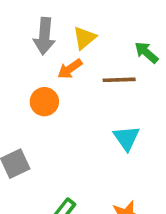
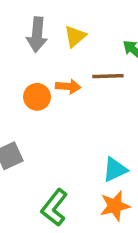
orange arrow: (70, 69) -> (68, 86), moved, turned -140
cyan triangle: (126, 138) -> (115, 170), moved, turned 40

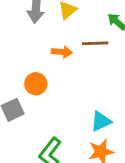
orange circle: (37, 97) -> (36, 84), moved

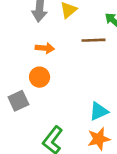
orange arrow: (62, 52) -> (45, 48), moved

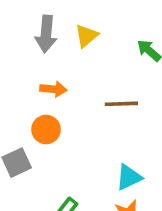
brown line: (93, 40) -> (121, 104), moved

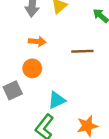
cyan triangle: (129, 177) -> (57, 100), moved

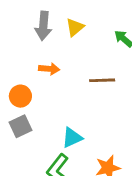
orange circle: (32, 68) -> (20, 96), moved

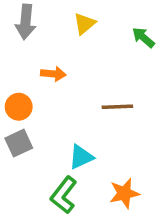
gray arrow: (43, 26) -> (26, 22), moved
brown line: (102, 80) -> (117, 107), moved

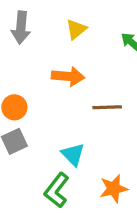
orange arrow: (53, 74) -> (68, 76), moved, size x1.4
cyan triangle: (81, 157) -> (73, 154), turned -50

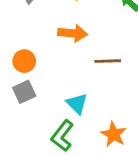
orange star: (114, 189) -> (114, 134), turned -30

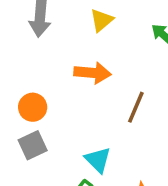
brown line: (108, 61) -> (136, 107), turned -65

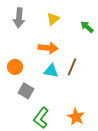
gray square: (33, 145) -> (26, 91), moved, turned -35
cyan triangle: (98, 160) -> (51, 71), moved, turned -35

